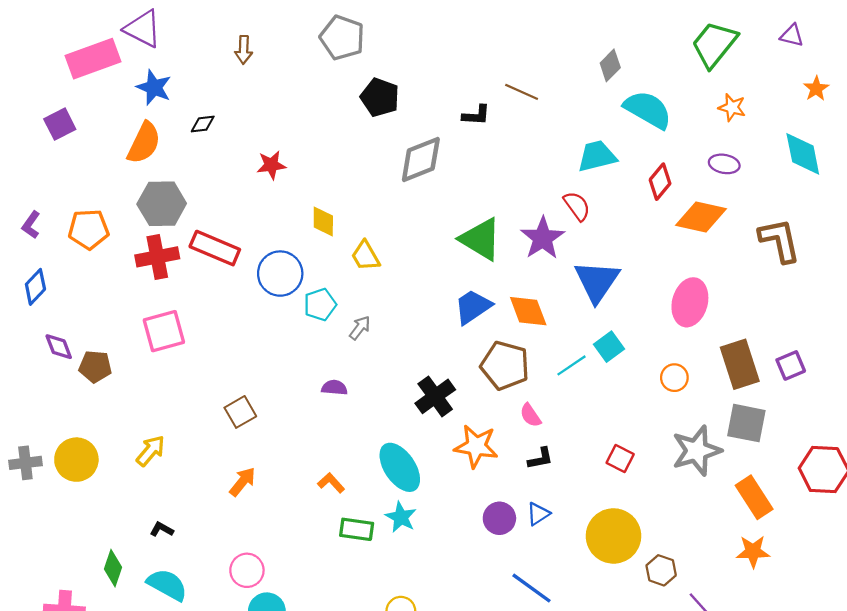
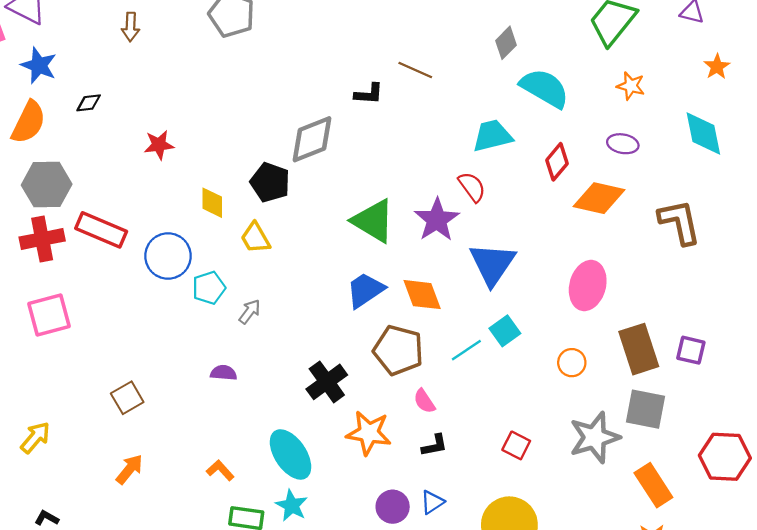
black pentagon: (380, 97) -> (270, 182), moved
purple square: (791, 365) -> (691, 350), turned 36

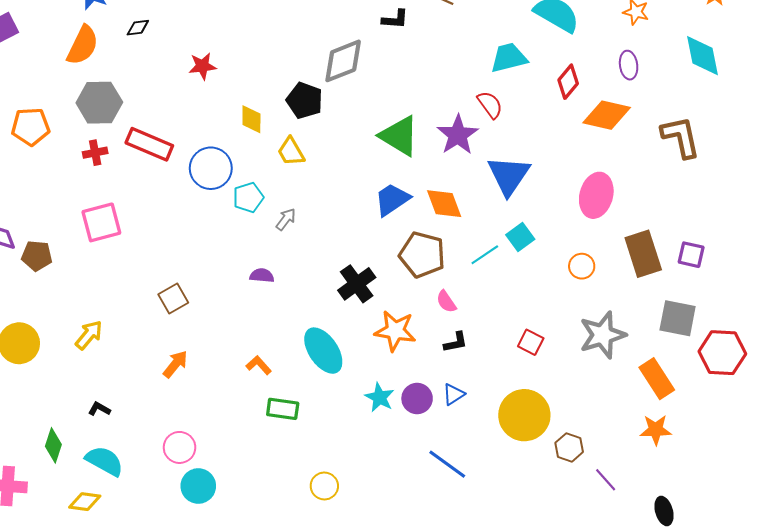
purple ellipse: (623, 144) -> (629, 65), turned 72
red cross: (42, 239) -> (95, 153), size x0.6
gray square: (646, 409) -> (678, 318), moved
cyan star: (292, 506) -> (380, 397), moved

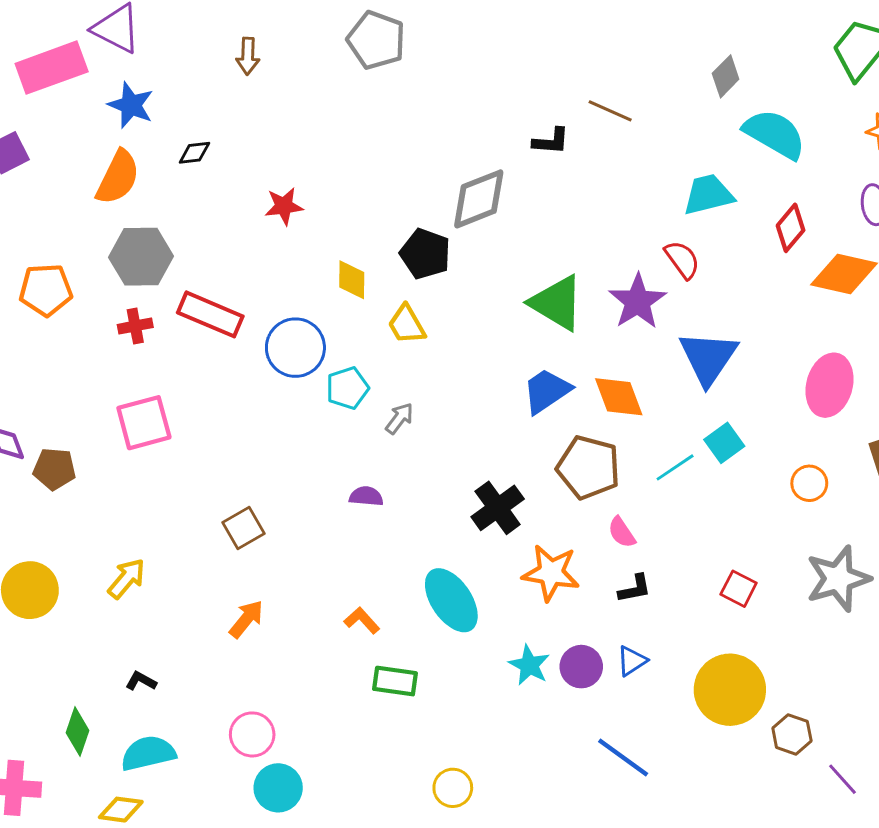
cyan semicircle: (105, 461) -> (148, 753), turned -42

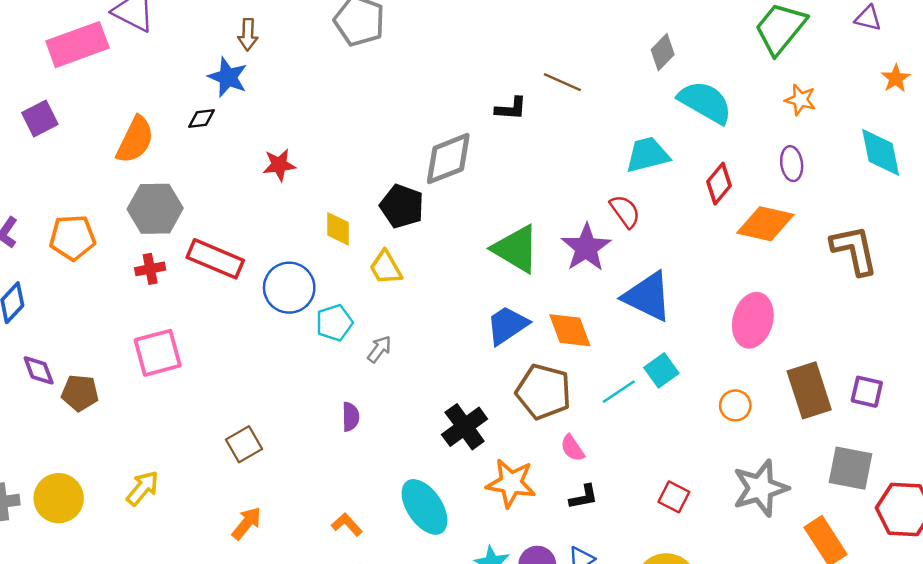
blue star: (131, 105) -> (228, 77), moved
blue triangle: (708, 358) -> (648, 296), turned -38
purple semicircle: (366, 496) -> (351, 417), turned 84

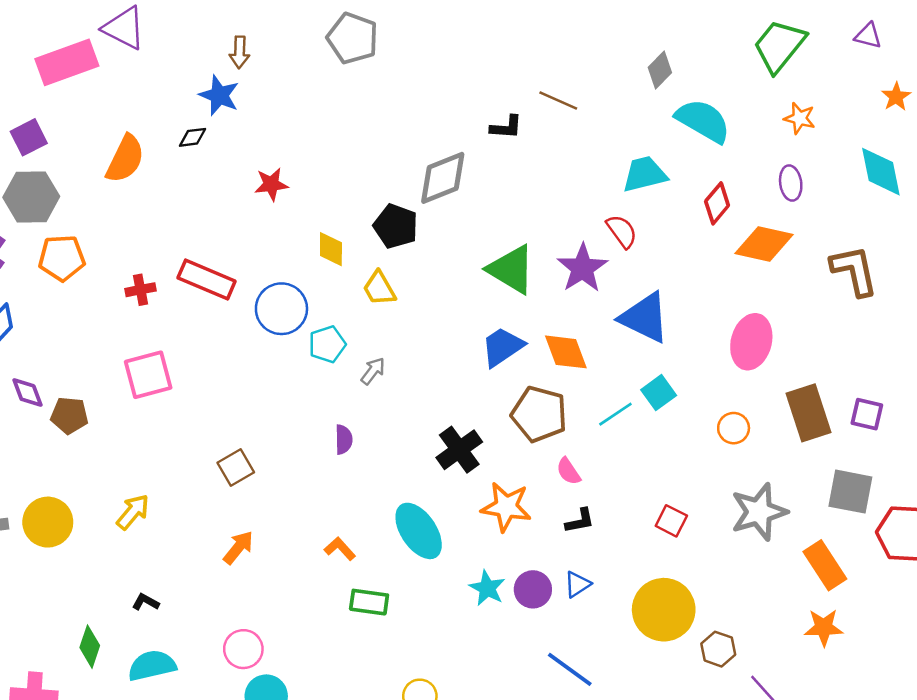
gray hexagon: (155, 209) -> (31, 197), moved

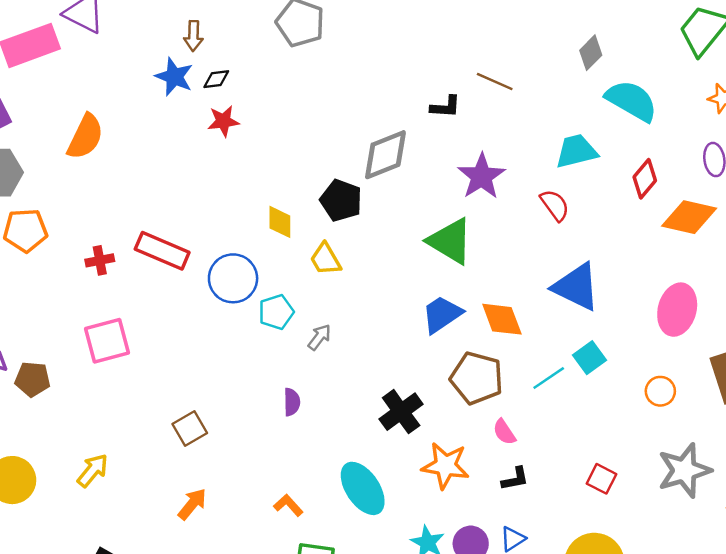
black diamond: (193, 137) -> (216, 79), moved
red star: (271, 184) -> (223, 121), moved
purple star: (582, 268) -> (481, 176), moved

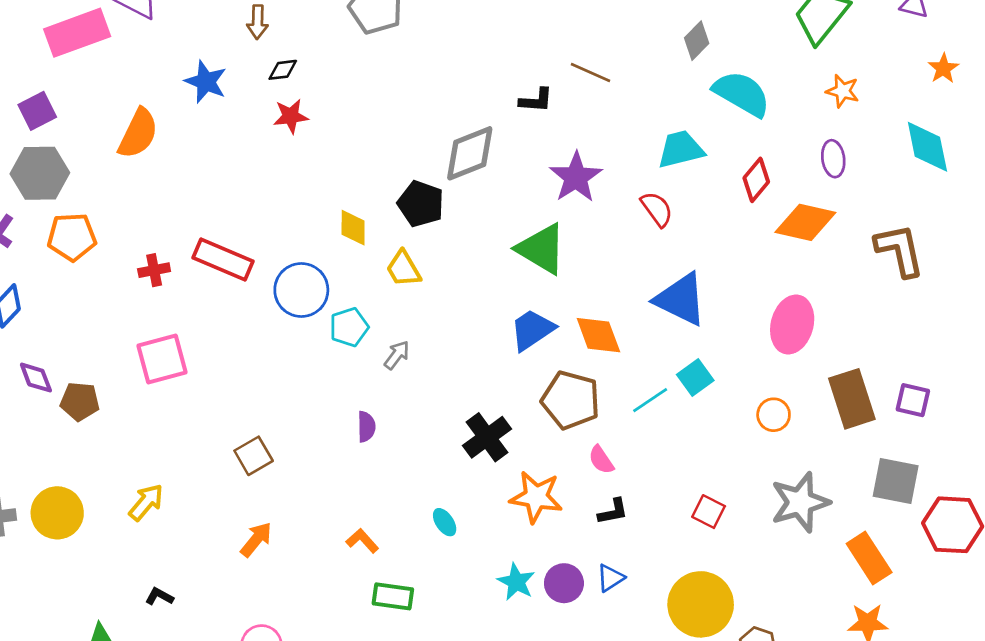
blue star: (174, 77) -> (206, 82), moved
cyan ellipse: (363, 488) -> (445, 522), size x0.5

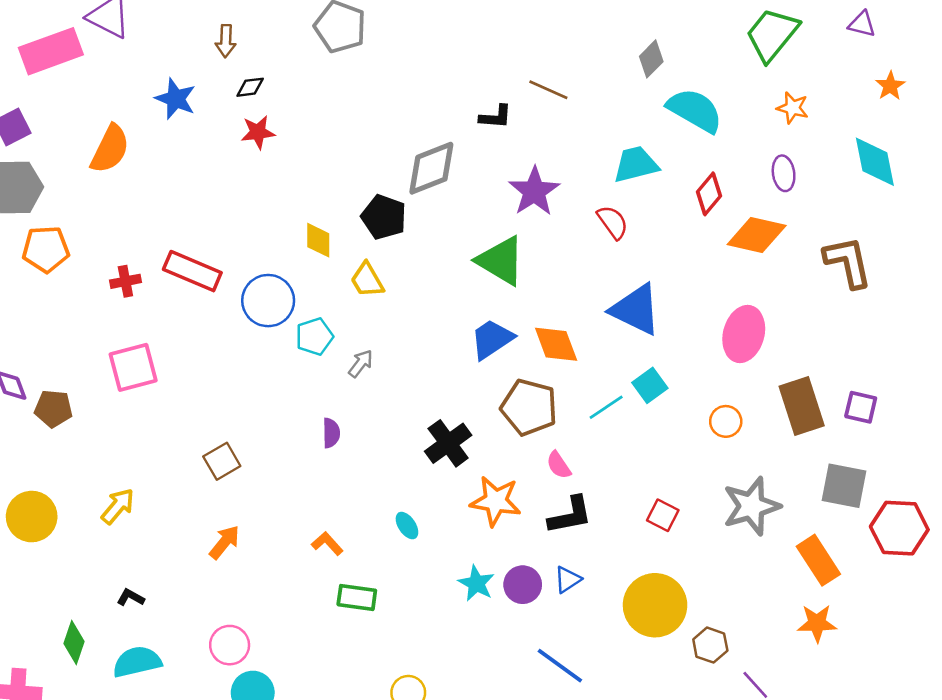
black L-shape: (613, 512) -> (570, 515), size x1.5

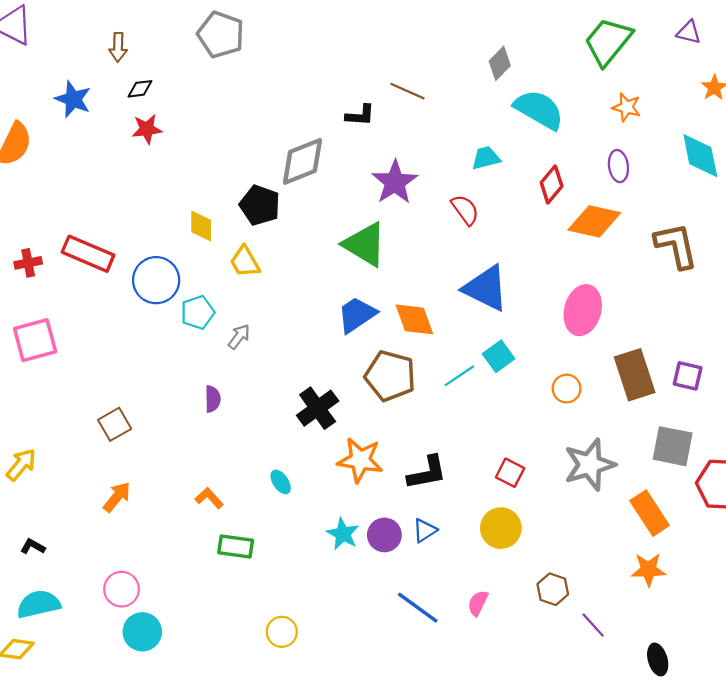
cyan trapezoid: (636, 164) -> (486, 158), size x0.7
pink semicircle: (559, 465) -> (478, 603), moved, turned 60
yellow circle: (655, 605) -> (501, 528), moved, size x0.7

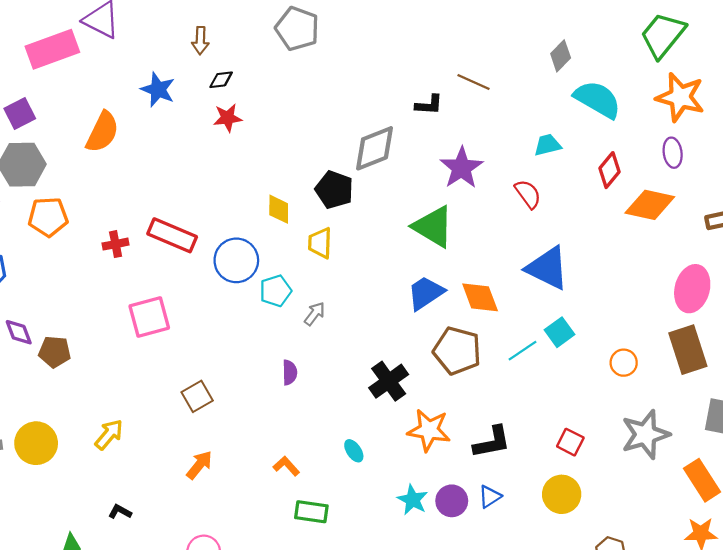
orange star: (627, 107) -> (680, 97), size x1.8
yellow trapezoid: (245, 262) -> (320, 243), turned 32
pink ellipse: (583, 310) -> (692, 289), moved
pink square: (35, 340) -> (149, 317), moved

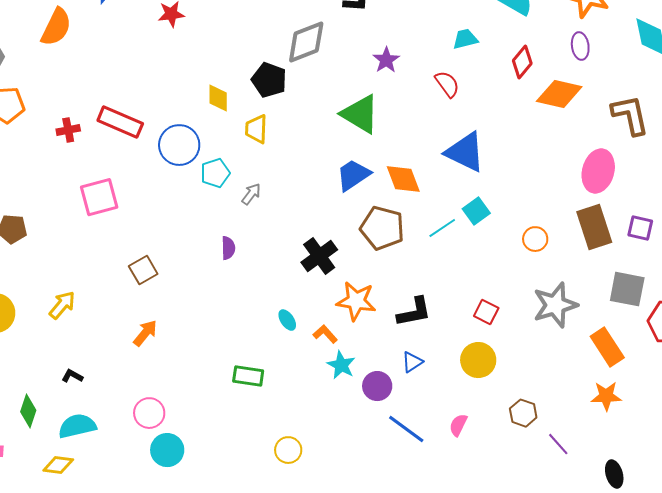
purple star: (462, 168) -> (386, 60), size x0.7
orange L-shape: (286, 466) -> (325, 334), moved
purple circle: (452, 501) -> (377, 386), moved

